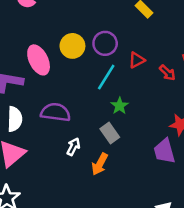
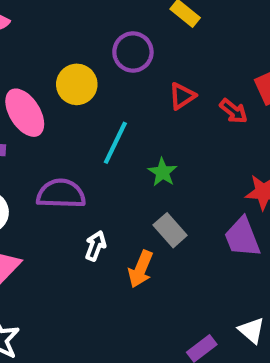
purple circle: (105, 43) -> (133, 52), moved
cyan line: (106, 77) -> (115, 143), moved
gray rectangle: (110, 133) -> (170, 230), moved

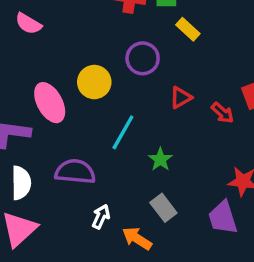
orange arrow: (141, 269) -> (137, 238), turned 96

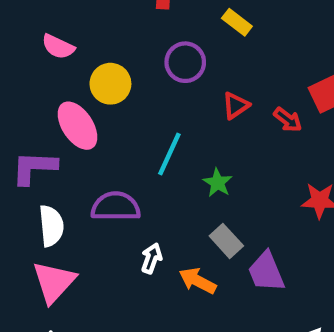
pink semicircle: (28, 24) -> (58, 47), moved
yellow circle: (94, 82) -> (110, 84), moved
purple trapezoid: (223, 218) -> (266, 272), moved

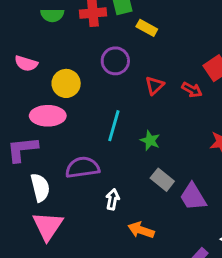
pink ellipse: (77, 126) -> (48, 116), turned -48
orange arrow: (198, 281) -> (141, 230), moved

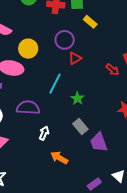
red triangle: (155, 85) -> (75, 58), moved

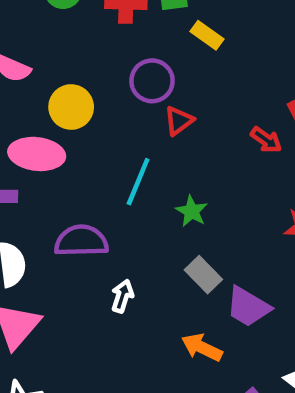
purple trapezoid: (99, 142) -> (248, 307), turned -35
orange arrow: (59, 158) -> (202, 347), moved

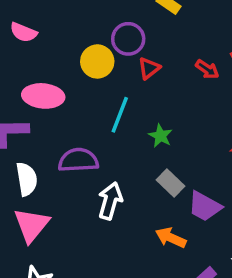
yellow circle: (71, 107) -> (97, 61), moved
red arrow: (266, 140) -> (207, 69), moved
white arrow: (122, 296) -> (110, 201), size x1.5

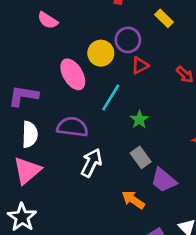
pink ellipse: (43, 96) -> (73, 74), moved, turned 44

